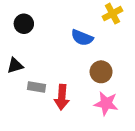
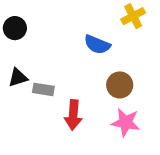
black circle: (24, 24) -> (15, 28), moved
gray rectangle: (36, 87) -> (43, 89), moved

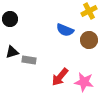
brown circle: (120, 85) -> (89, 40), moved
red arrow: (73, 115) -> (60, 77), moved, turned 36

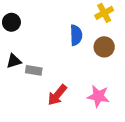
blue semicircle: (65, 30) -> (76, 35), turned -114
red arrow: (60, 77) -> (57, 95), moved

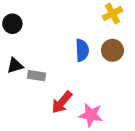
blue semicircle: (76, 35) -> (82, 50), moved
pink star: (98, 96) -> (91, 115), moved

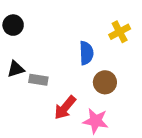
yellow cross: (112, 14) -> (120, 32), moved
brown circle: (112, 50) -> (105, 82), moved

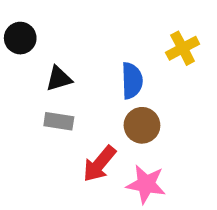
black triangle: (16, 69) -> (59, 79), moved
brown circle: (105, 82) -> (142, 125), moved

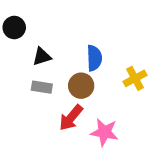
yellow cross: (183, 48) -> (135, 78), moved
brown circle: (142, 125) -> (81, 86), moved

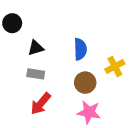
brown circle: (81, 86) -> (85, 83), moved
red arrow: (71, 118) -> (41, 104), moved

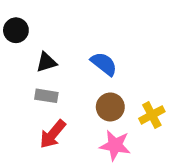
blue semicircle: (80, 49) -> (104, 64), turned -50
yellow cross: (115, 66) -> (152, 115), moved

